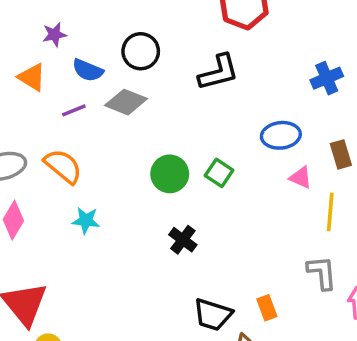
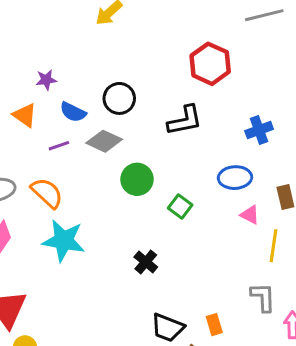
blue cross: (327, 78) -> (259, 130), moved
green circle: (170, 174) -> (137, 179), moved
cyan star: (86, 220) -> (64, 241), size x1.8

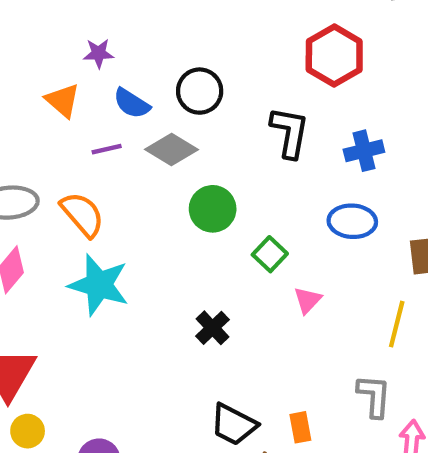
black L-shape: (185, 120) -> (290, 132), turned -75
blue cross: (259, 130) -> (364, 151), moved
pink triangle: (250, 215) -> (308, 300), moved, turned 40

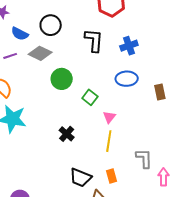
yellow line: (397, 324) -> (109, 141), moved

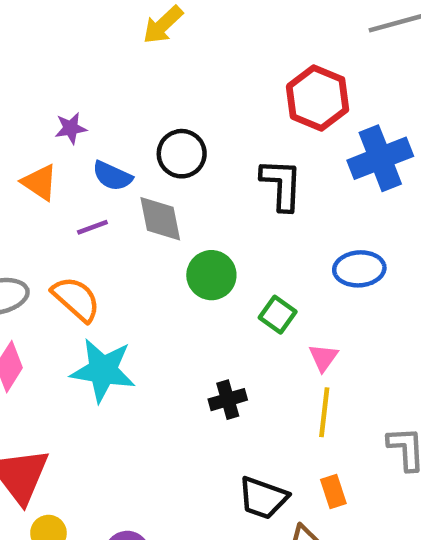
blue cross: (129, 46) -> (380, 158), moved, size x1.5
gray diamond: (40, 53) -> (160, 219), turned 55
black cross: (67, 134) -> (228, 400), turned 35

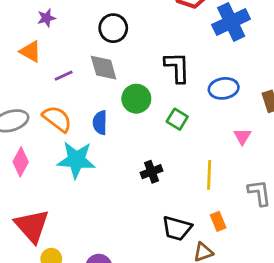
blue semicircle: (112, 176) -> (100, 123), moved, turned 70
black L-shape: (281, 184) -> (177, 67), moved
pink triangle: (323, 358) -> (242, 136), moved

